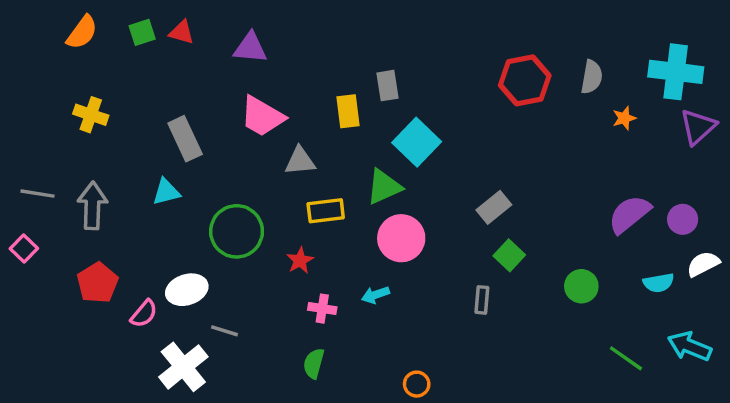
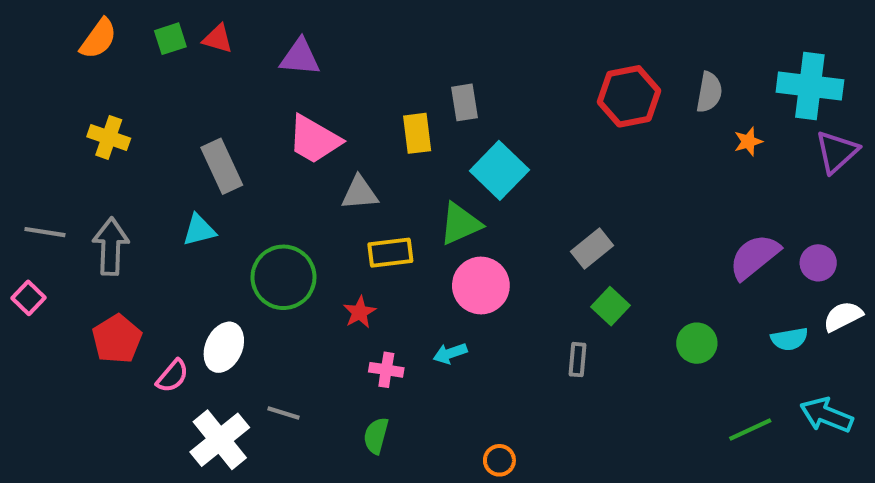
white ellipse: (187, 290) -> (224, 347), turned -48
gray line: (225, 331) -> (283, 413), moved
green line: (626, 358) -> (750, 429), turned -60

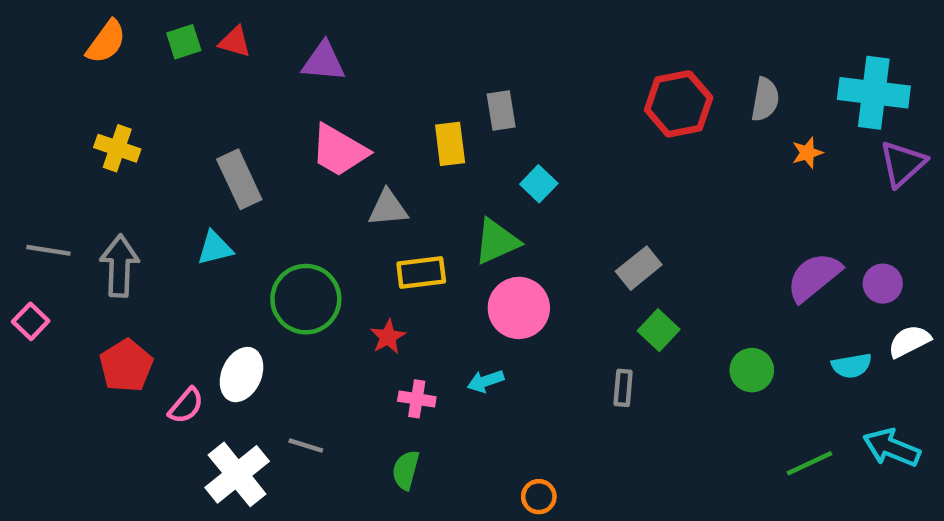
cyan square: (499, 170) -> (539, 184), size x0.6

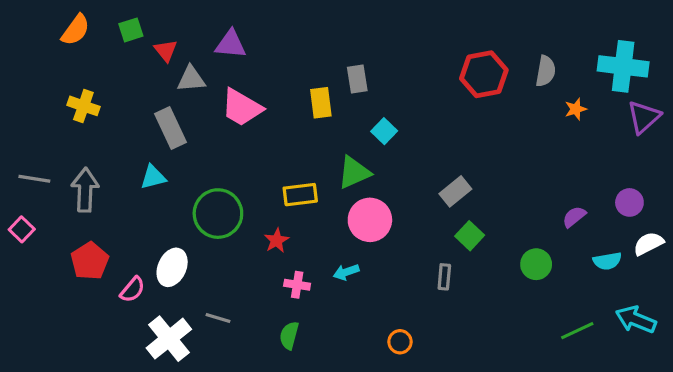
red triangle: (235, 42) -> (166, 51), moved, turned 35
gray triangle: (388, 208) -> (191, 79), moved
purple semicircle: (814, 277) -> (574, 217), moved, size x0.6
orange circle: (539, 497) -> (400, 342), moved

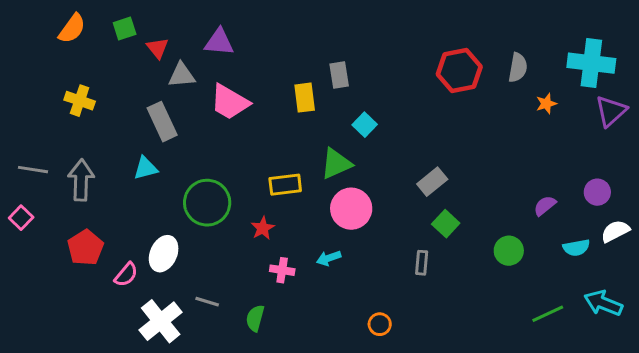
green semicircle: (289, 335) -> (255, 318), moved

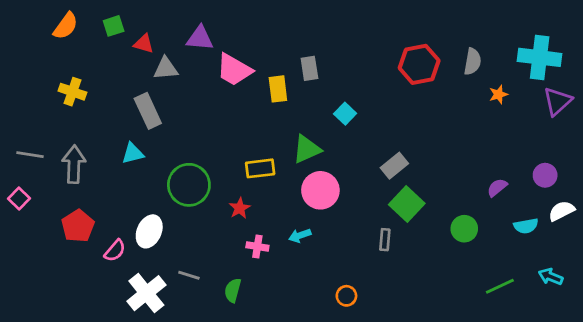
red triangle: (158, 48) -> (144, 44), turned -35
pink trapezoid: (230, 102) -> (234, 70), moved
cyan square: (365, 125) -> (345, 114), moved
green square: (446, 224) -> (407, 204), size x1.4
cyan arrow: (603, 303) -> (551, 277), size x0.7

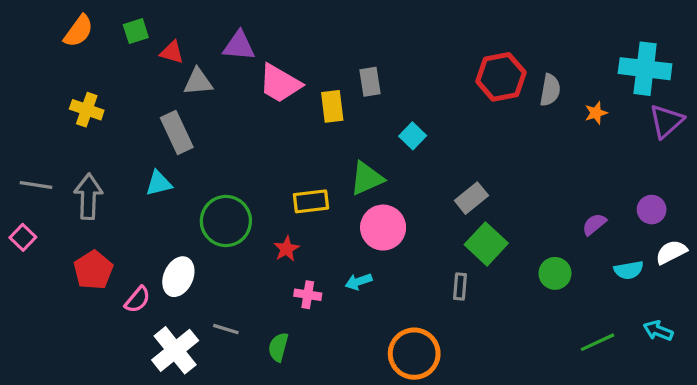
gray semicircle: (472, 62) -> (550, 90), moved
orange circle: (346, 296) -> (414, 354), size x2.0

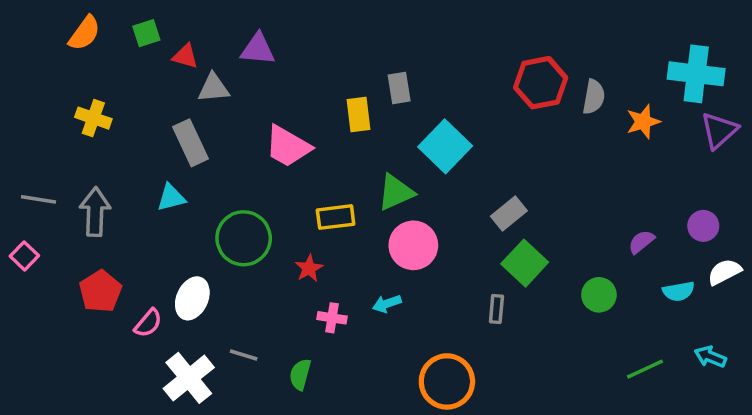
pink trapezoid: (280, 83) -> (288, 146), moved
orange star: (596, 113) -> (643, 122), size x1.4
cyan square: (413, 136) -> (445, 146), size x1.8

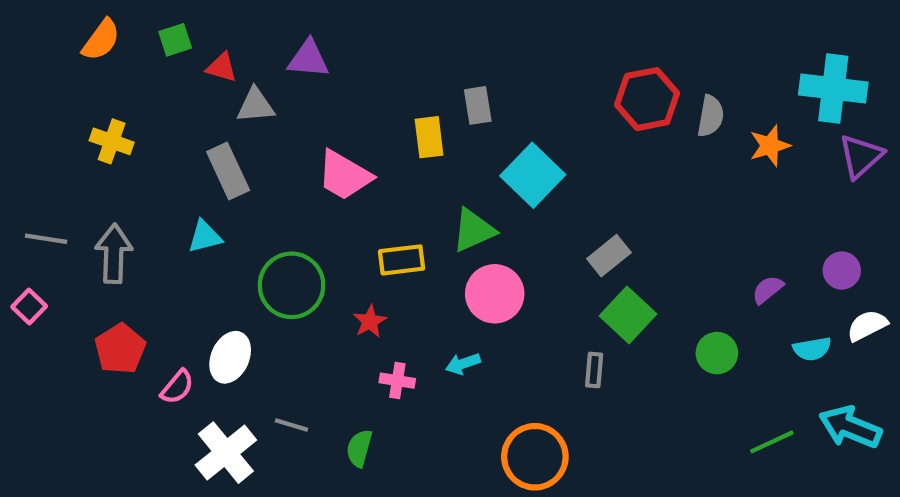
cyan arrow: (710, 357) -> (850, 427), size x1.6

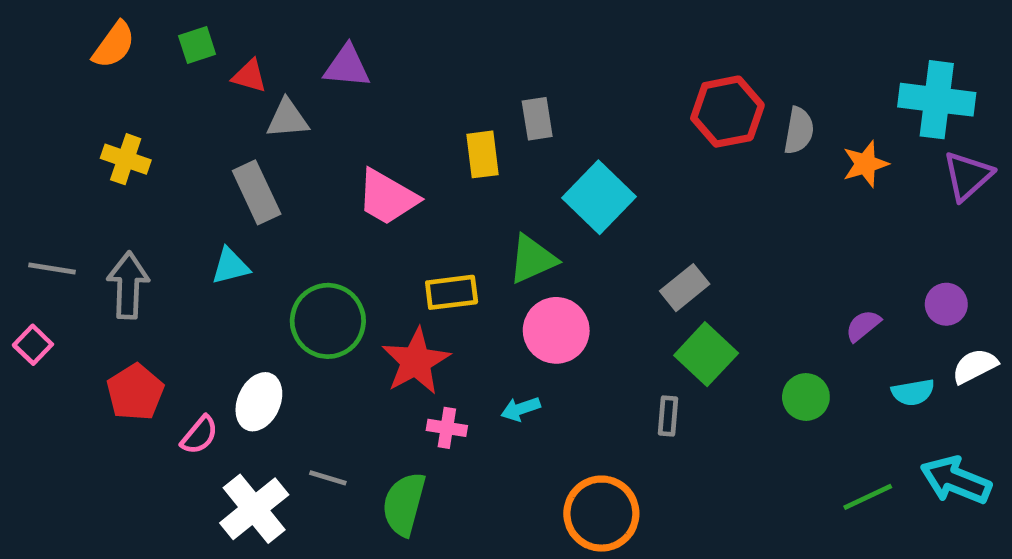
red star: (370, 321) -> (416, 361), size x1.8
green semicircle: (359, 448) -> (404, 504), size x1.5

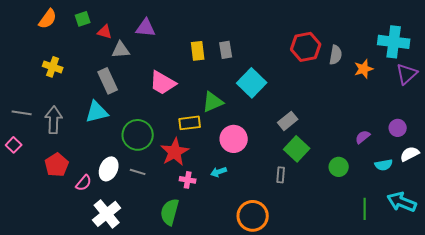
yellow rectangle: (482, 154) -> (198, 51), moved
green triangle: (532, 259) -> (213, 102), moved
cyan triangle: (230, 266) -> (97, 112), size x1.4
gray line: (328, 478) -> (138, 172), moved
green line: (868, 497) -> (365, 209), turned -65

